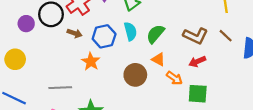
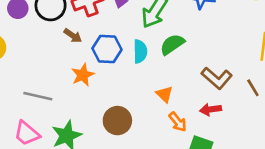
green semicircle: (155, 34) -> (172, 44), moved
brown circle: (135, 75) -> (117, 121), moved

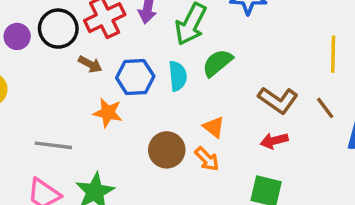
orange star: (83, 75) -> (108, 113), turned -30
brown circle: (117, 121) -> (167, 150), moved
orange arrow: (178, 122) -> (207, 159), moved

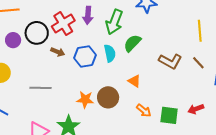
orange star: (108, 113) -> (85, 100), moved
red arrow: (274, 141) -> (196, 109), moved
gray line: (53, 145) -> (40, 88), moved
orange arrow: (207, 159) -> (144, 111), moved

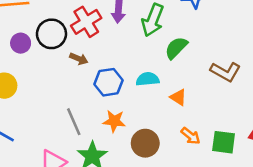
cyan semicircle: (110, 53) -> (148, 79), moved, turned -84
blue hexagon: (85, 57) -> (109, 82), moved
gray line: (40, 88) -> (74, 122), moved, turned 65
brown circle: (108, 97) -> (145, 143), moved

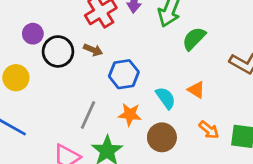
black circle: (51, 34) -> (58, 51), moved
cyan semicircle: (148, 79) -> (166, 98), moved, turned 60
gray line: (74, 122) -> (88, 115), turned 48

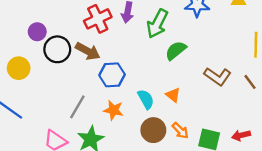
brown arrow: (93, 50) -> (88, 51), size x1.5
brown circle: (162, 137) -> (153, 130), moved

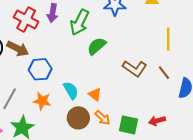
red cross: (98, 19) -> (26, 19), turned -35
orange triangle: (173, 95) -> (95, 94), moved

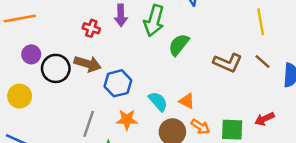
red cross: (26, 19) -> (91, 28), size x0.6

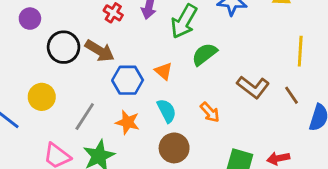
purple circle: (31, 54) -> (30, 19), moved
yellow circle: (20, 96) -> (42, 97), moved
orange triangle: (187, 101) -> (164, 71), moved
orange arrow: (200, 127) -> (210, 112), moved

